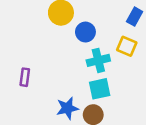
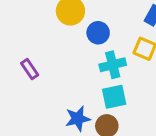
purple rectangle: (25, 77) -> (30, 69), moved, turned -42

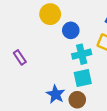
blue star: (78, 119) -> (56, 94), turned -30

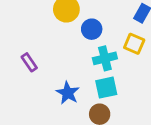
blue star: (56, 94) -> (68, 93), moved

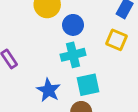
cyan cross: (105, 58) -> (73, 55), moved

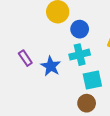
blue star: (49, 90) -> (51, 66), moved

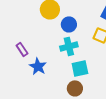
blue star: (51, 66) -> (38, 66), moved

